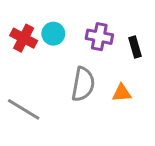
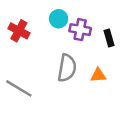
cyan circle: (53, 34) -> (59, 19), moved

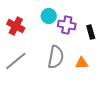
gray line: (19, 88) -> (16, 61), moved, turned -70

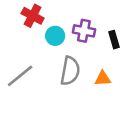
cyan circle: (49, 16) -> (55, 36), moved
red cross: (16, 26) -> (33, 16), moved

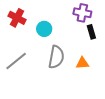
red cross: (33, 16) -> (17, 18), moved
purple cross: (84, 31) -> (82, 13), moved

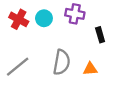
purple cross: (82, 13) -> (75, 14), moved
cyan circle: (44, 29) -> (44, 18), moved

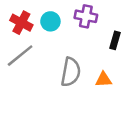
black rectangle: (100, 35) -> (115, 40), turned 32
gray line: (18, 67) -> (20, 56), moved

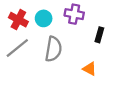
gray semicircle: (71, 72) -> (53, 49), moved
orange triangle: (104, 80) -> (89, 69), turned 32

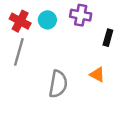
gray line: (17, 48) -> (19, 52), turned -35
gray semicircle: (53, 49) -> (58, 84), moved

